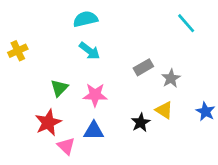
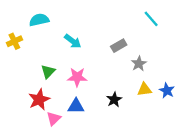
cyan semicircle: (85, 19) -> (39, 20), moved
gray rectangle: (143, 67) -> (119, 46), moved
yellow triangle: (164, 110) -> (144, 89), moved, turned -40
pink triangle: (66, 146) -> (54, 119), turned 32

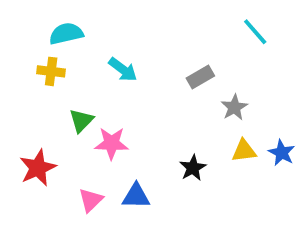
yellow cross: (14, 41) -> (51, 71), moved, turned 32
pink star: (77, 77) -> (112, 143), moved
red star: (39, 100) -> (38, 168), moved
blue triangle: (76, 106) -> (136, 196), moved

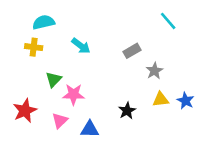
pink triangle: (91, 200) -> (60, 121), moved

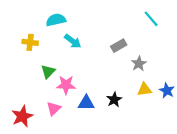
cyan semicircle: (44, 22) -> (56, 20), moved
red star: (25, 111) -> (22, 116), moved
blue triangle: (90, 129) -> (86, 103), moved

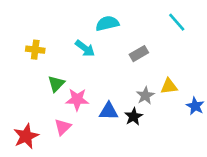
cyan semicircle: (56, 20) -> (107, 23), moved
gray star: (139, 64) -> (145, 96), moved
yellow triangle: (144, 89) -> (169, 86), moved
blue triangle: (86, 103) -> (109, 111), moved

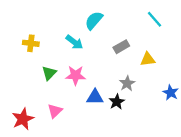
cyan semicircle: (107, 23) -> (94, 20), turned -36
yellow triangle: (169, 86) -> (148, 59), moved
pink star: (77, 99) -> (75, 75), moved

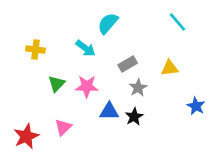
gray rectangle: (121, 47) -> (128, 64), moved
gray star: (127, 83) -> (138, 88), moved

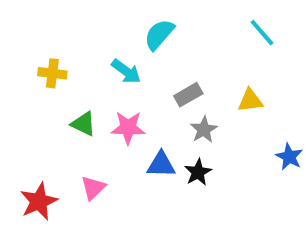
green triangle: (57, 84) -> (83, 124), turned -48

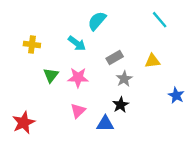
green triangle: (83, 124) -> (51, 75), turned 42
blue triangle: (161, 165) -> (105, 124), moved
pink triangle: (93, 188) -> (78, 111), moved

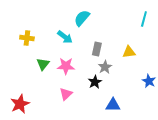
cyan line: (160, 20) -> (144, 19), moved, turned 56
gray rectangle: (115, 57) -> (97, 49), turned -48
black star: (121, 105) -> (95, 82), moved
blue triangle: (105, 124) -> (113, 105), moved

